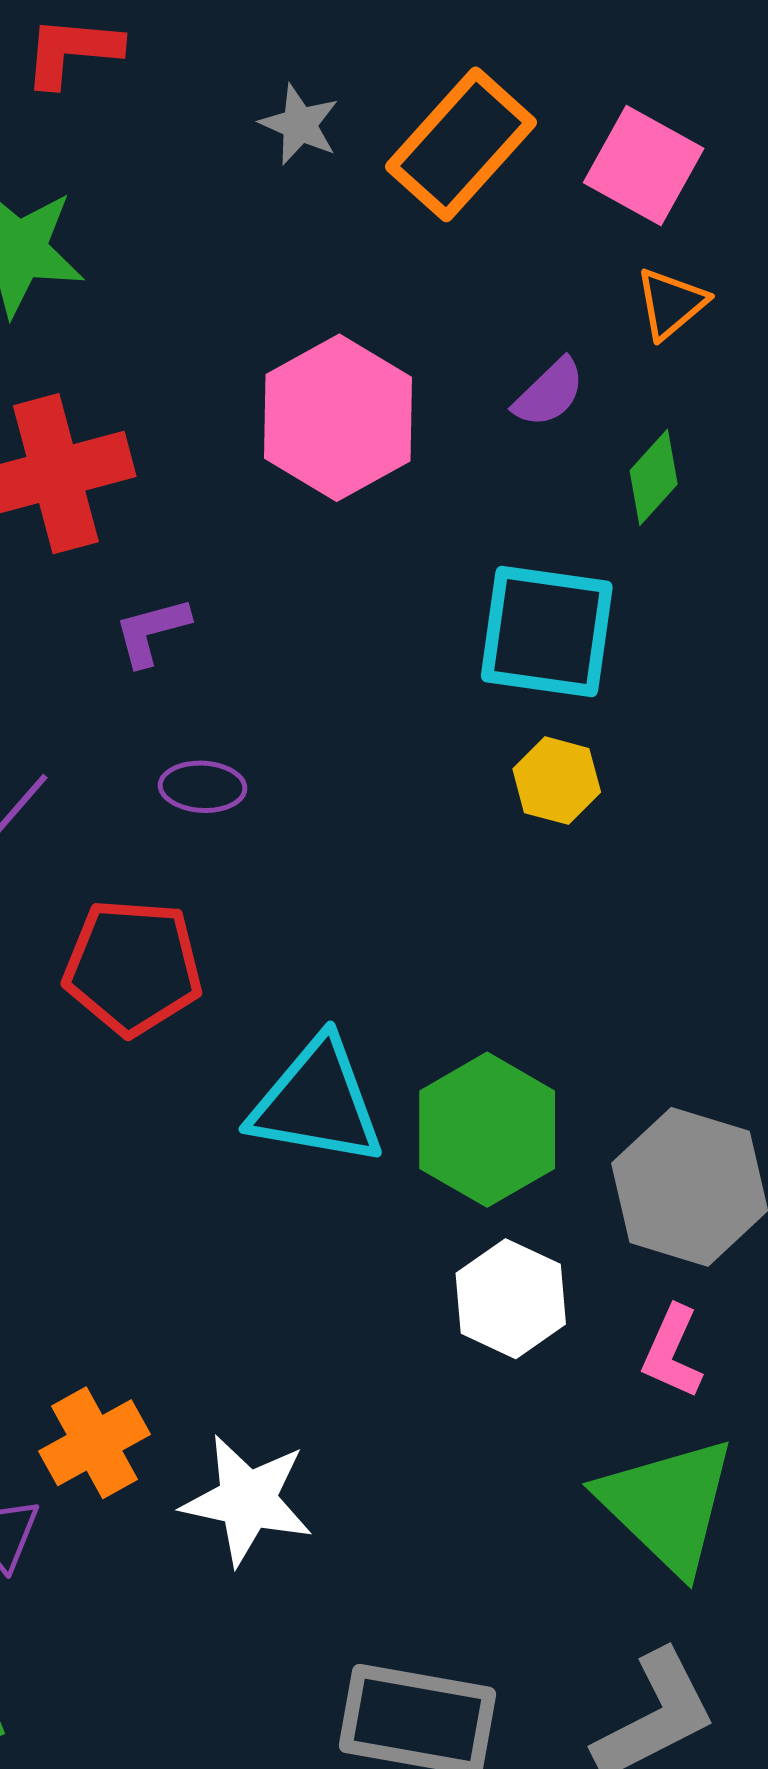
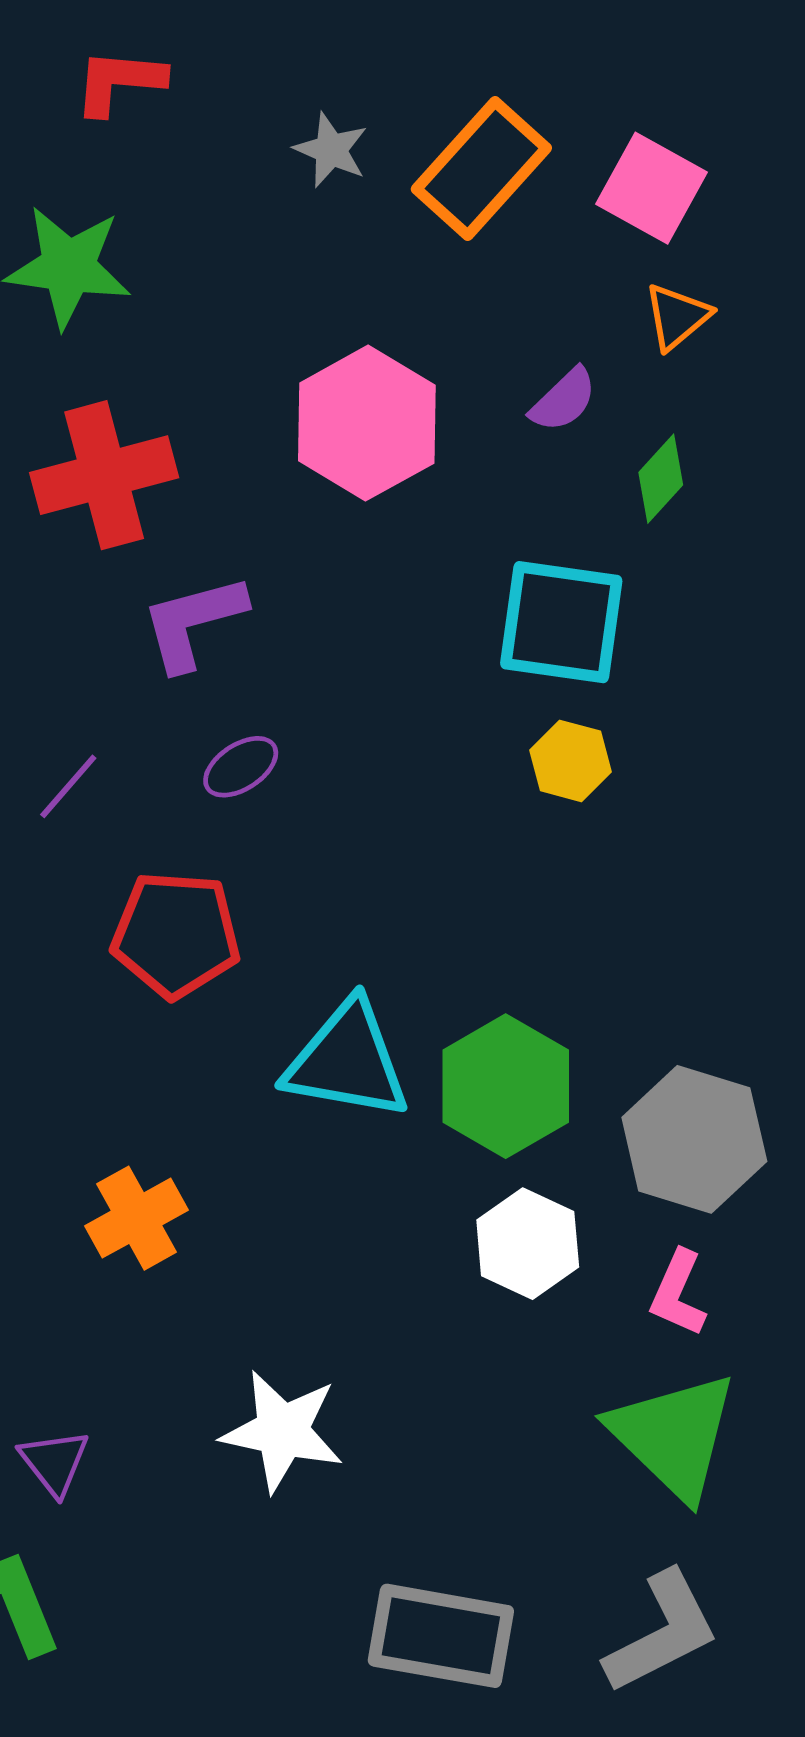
purple L-shape: (152, 631) -> (193, 622), size x1.5
purple ellipse: (203, 787) -> (241, 767), turned -36
orange cross: (94, 1443) -> (137, 1218), moved

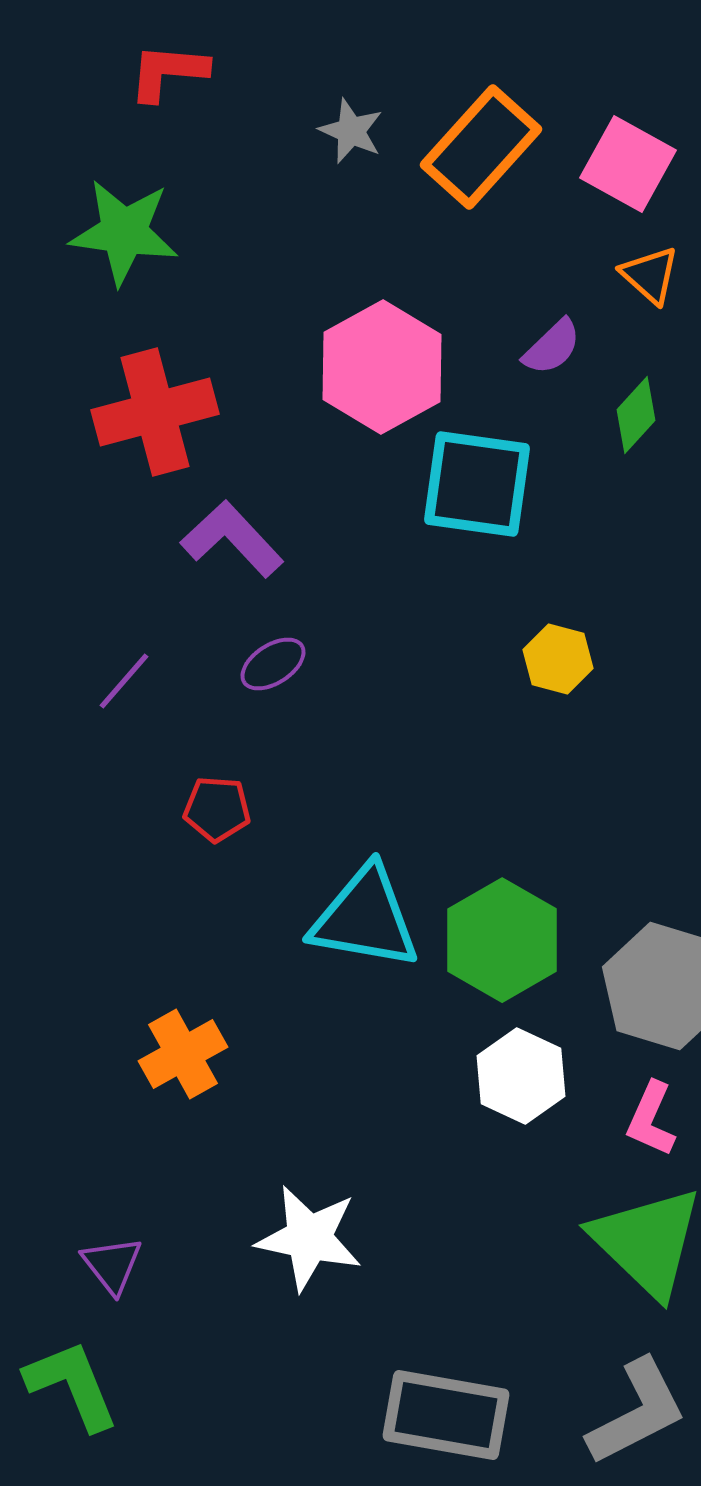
orange triangle: (677, 317) -> (650, 275), turned -38
purple L-shape: (193, 622) -> (232, 539), turned 62
cyan square: (561, 622) -> (477, 484), moved
red pentagon: (176, 935) -> (217, 809), size x0.6

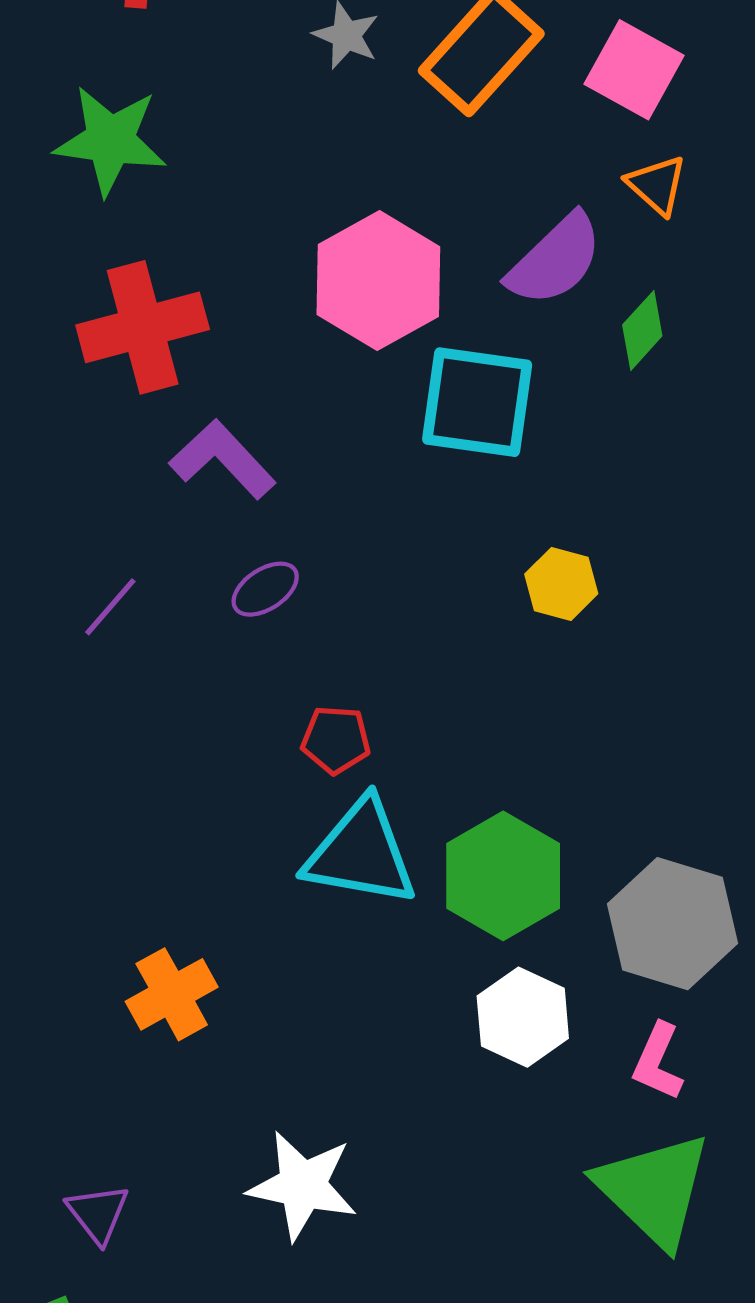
purple semicircle: (552, 347) -> (555, 260), size x1.6
red pentagon: (217, 809) -> (336, 740), moved

